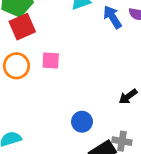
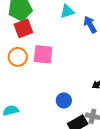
pink square: (51, 61) -> (43, 54), size x1.5

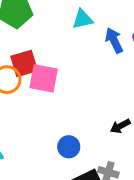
red square: (23, 28) -> (24, 64), moved

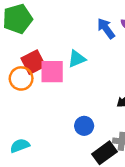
cyan triangle: (83, 19) -> (77, 59), moved

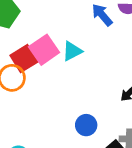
pink square: (52, 72) -> (44, 50), moved, turned -30

